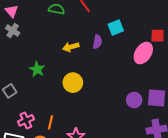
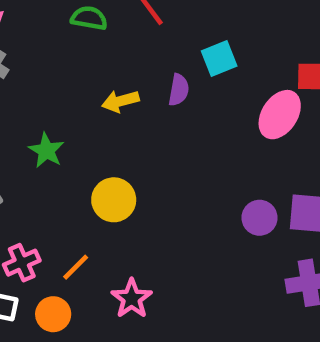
yellow circle: (73, 83) -> (114, 200), moved
orange line: (50, 122) -> (76, 267), turned 32

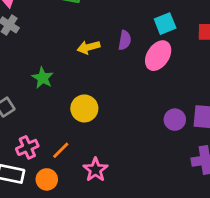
cyan square: (219, 58) -> (165, 24), moved
pink ellipse: (280, 115) -> (158, 56), moved

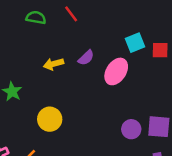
cyan square: (165, 24) -> (135, 43), moved
purple semicircle: (125, 40) -> (86, 58), turned 36

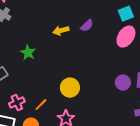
pink ellipse: (116, 71) -> (126, 37), moved
yellow circle: (50, 119) -> (70, 88), moved

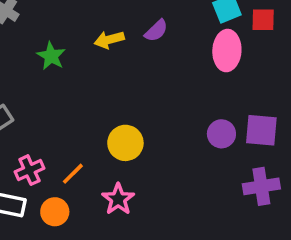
pink ellipse: (126, 37) -> (227, 51), turned -30
green star: (28, 53) -> (51, 56), moved

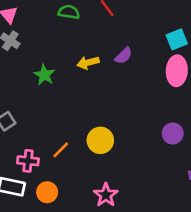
pink cross: (29, 170) -> (28, 161), turned 30
orange line: (73, 174) -> (61, 150), moved
pink star: (118, 199) -> (106, 195), moved

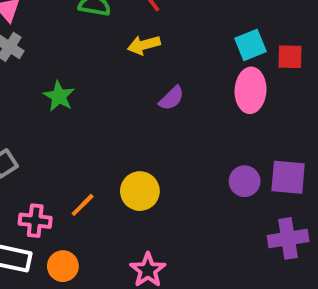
purple semicircle: (124, 56) -> (172, 98), moved
yellow arrow: (88, 63) -> (144, 45), moved

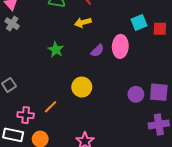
pink ellipse: (251, 90) -> (120, 46), moved
green star: (59, 96) -> (56, 50), moved
yellow circle: (140, 191) -> (82, 87), moved

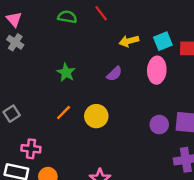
yellow arrow: (83, 23) -> (129, 41), moved
pink ellipse: (120, 46) -> (157, 70), moved
orange line: (51, 107) -> (64, 112), moved

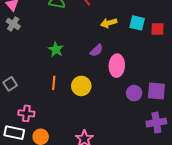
cyan square: (163, 41) -> (137, 23), turned 35
pink ellipse: (157, 70) -> (117, 66), moved
orange line: (64, 112) -> (54, 83), turned -40

